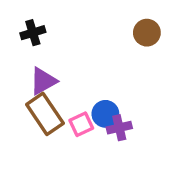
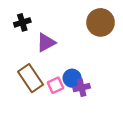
brown circle: (147, 33) -> (101, 22), size x1.5
purple triangle: (43, 81) -> (46, 43), moved

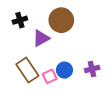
brown circle: (101, 22) -> (61, 20), moved
purple cross: (82, 88) -> (92, 69), moved

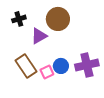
purple cross: (92, 69) -> (87, 65), size x1.6

